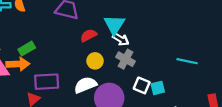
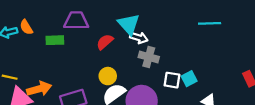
green rectangle: (27, 49) -> (55, 40), moved, turned 42
yellow circle: (95, 61) -> (108, 76), moved
cyan line: (187, 61) -> (210, 23), moved

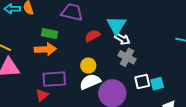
green rectangle: (55, 40) -> (50, 34), moved
white square: (172, 80) -> (142, 82), turned -35
orange arrow: (39, 89) -> (45, 49), moved

